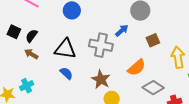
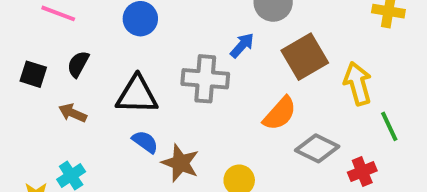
black semicircle: (32, 36) -> (78, 64), moved
brown square: (153, 40) -> (305, 57), size x1.6
brown star: (101, 79) -> (180, 163), moved

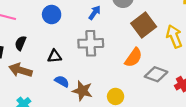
blue arrow: (242, 45) -> (95, 13), moved
black triangle: (137, 95) -> (54, 56), size x0.6
brown arrow: (73, 113) -> (21, 70), size x1.5

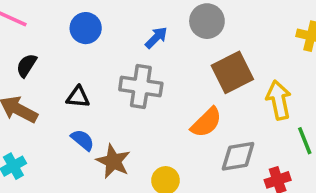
gray diamond: (156, 74) -> (238, 156), turned -40

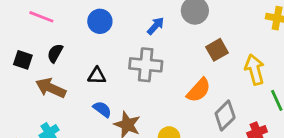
brown square: (232, 72) -> (217, 50), size x0.7
gray diamond: (238, 156) -> (225, 115), turned -32

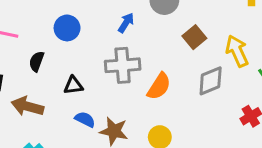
black semicircle: (55, 53) -> (37, 61), moved
orange semicircle: (199, 90) -> (159, 86), moved
gray diamond: (225, 115) -> (211, 81), moved, turned 32

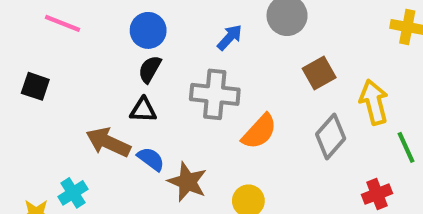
black semicircle: (37, 61) -> (150, 69), moved
gray diamond: (211, 81) -> (331, 136), turned -36
brown arrow: (27, 106) -> (108, 142), moved

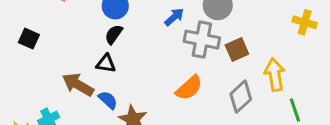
gray cross: (215, 94) -> (202, 40), moved

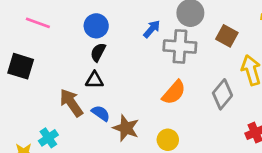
black square: (29, 39) -> (21, 66), size x1.4
brown square: (237, 49) -> (227, 36), moved, turned -30
brown arrow: (78, 85) -> (71, 103), turned 32

